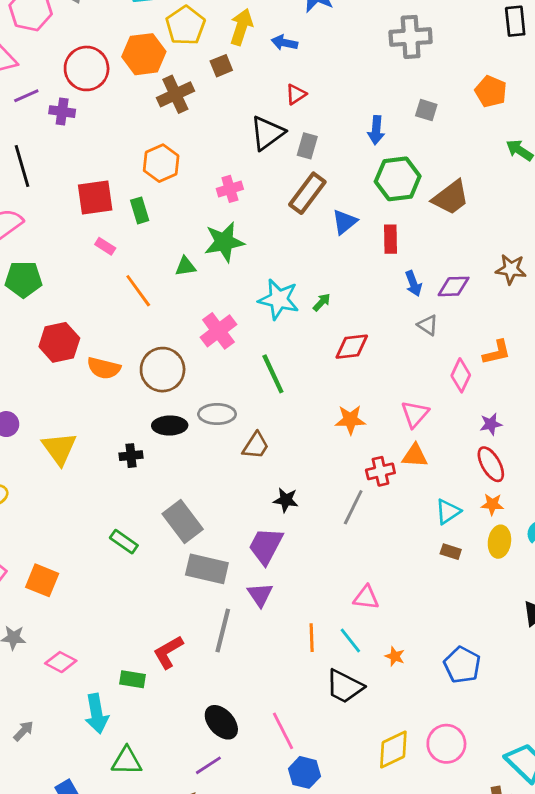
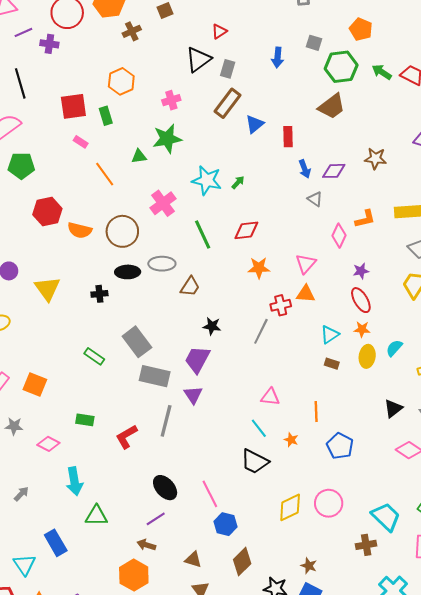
brown cross: (175, 94) -> (132, 31), size x0.7
green hexagon: (398, 179) -> (341, 67), moved
red diamond: (352, 347) -> (246, 230), moved
orange line: (312, 638) -> (316, 412), moved
green rectangle: (132, 679) -> (85, 420), moved

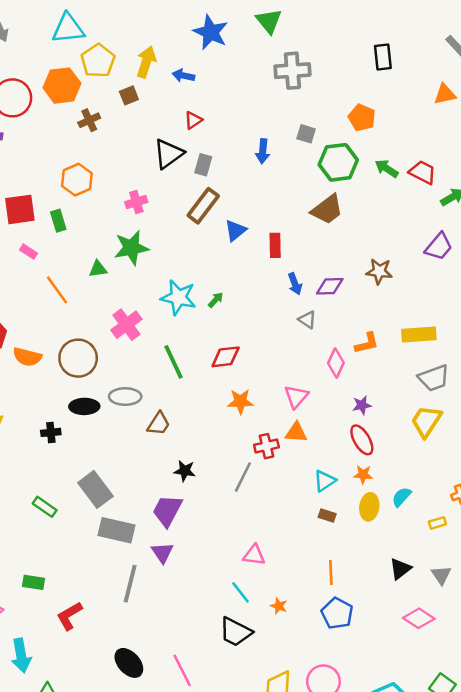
orange line: (316, 412) -> (331, 572), moved
red L-shape: (127, 437) -> (69, 616), moved

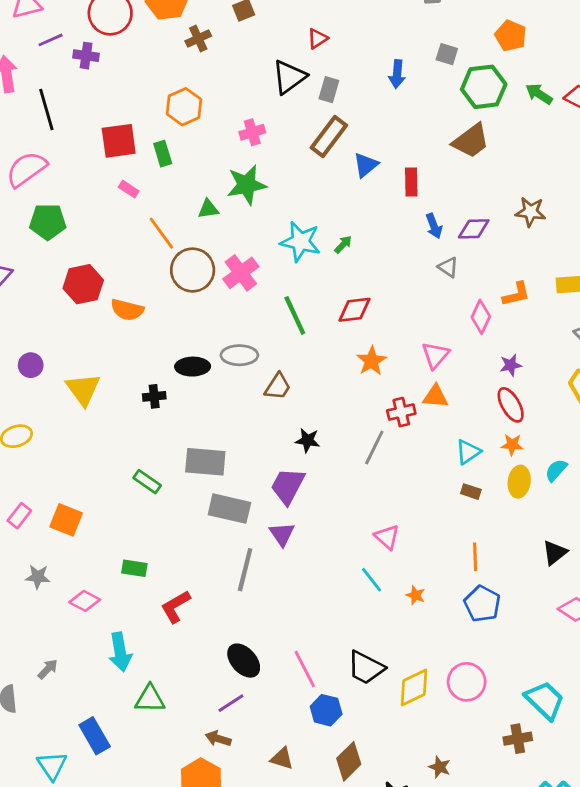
brown circle: (78, 358) -> (193, 270), moved
orange star: (240, 401) -> (371, 361), turned -30
gray rectangle: (95, 489) -> (205, 462), turned -48
pink triangle: (254, 555) -> (387, 537), turned 35
black trapezoid: (235, 632) -> (366, 668), moved

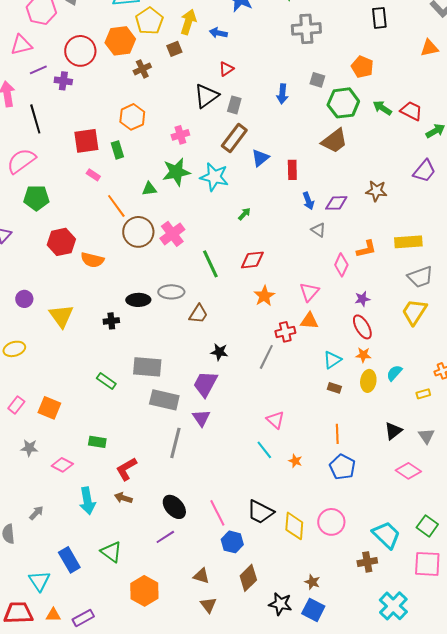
cyan star: (300, 242) -> (214, 177), moved
yellow diamond: (414, 688) -> (294, 526), turned -60
green triangle: (150, 699) -> (111, 552), moved, turned 35
brown arrow: (218, 739) -> (123, 498), moved

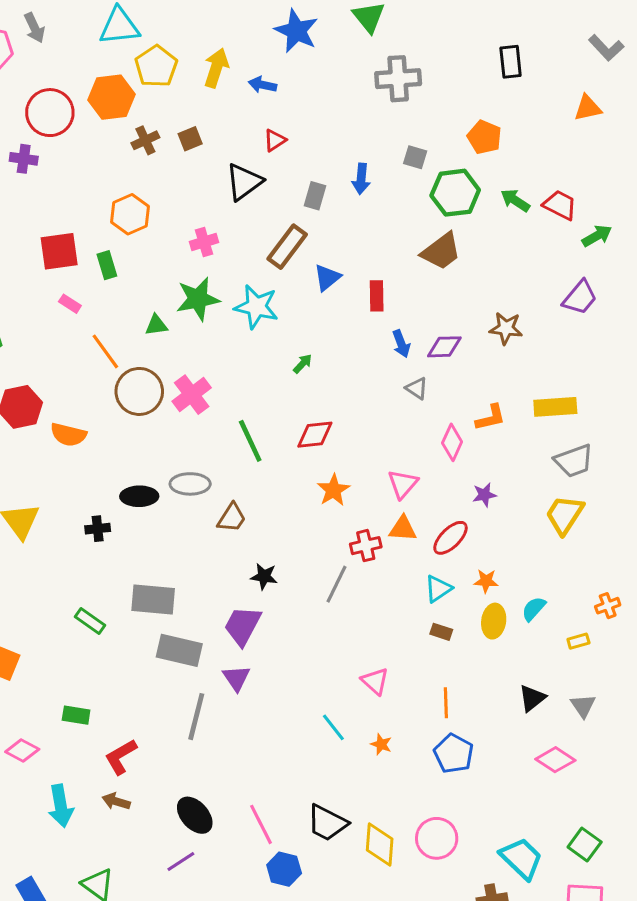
brown square: (174, 49) -> (190, 139), moved
gray rectangle: (234, 105) -> (315, 196), moved
red ellipse: (362, 327) -> (451, 538), moved, turned 75
pink triangle: (275, 420) -> (375, 681), moved

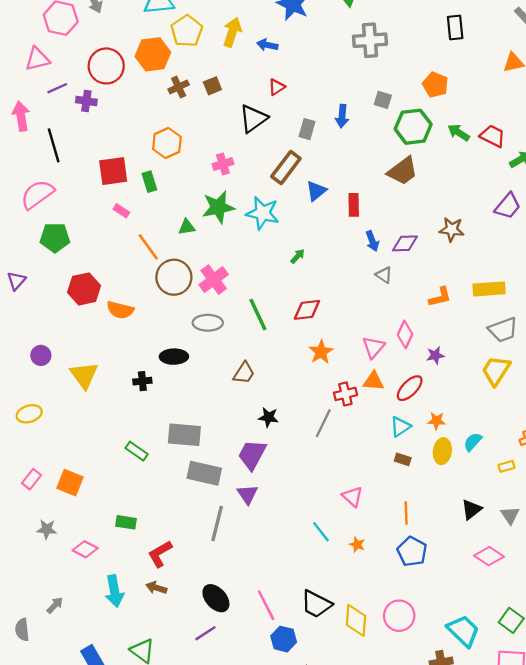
pink diamond: (452, 442) -> (405, 334), moved
gray ellipse: (190, 484) -> (208, 323), moved

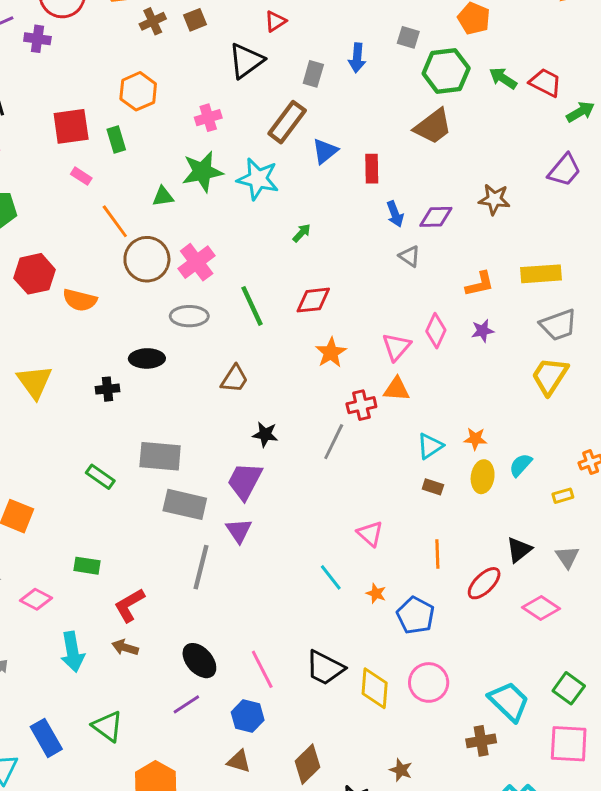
purple star: (435, 355) -> (483, 331), moved
red ellipse: (410, 388) -> (484, 583), moved
blue pentagon: (412, 552) -> (415, 615), moved
blue hexagon: (284, 639) -> (248, 716), moved

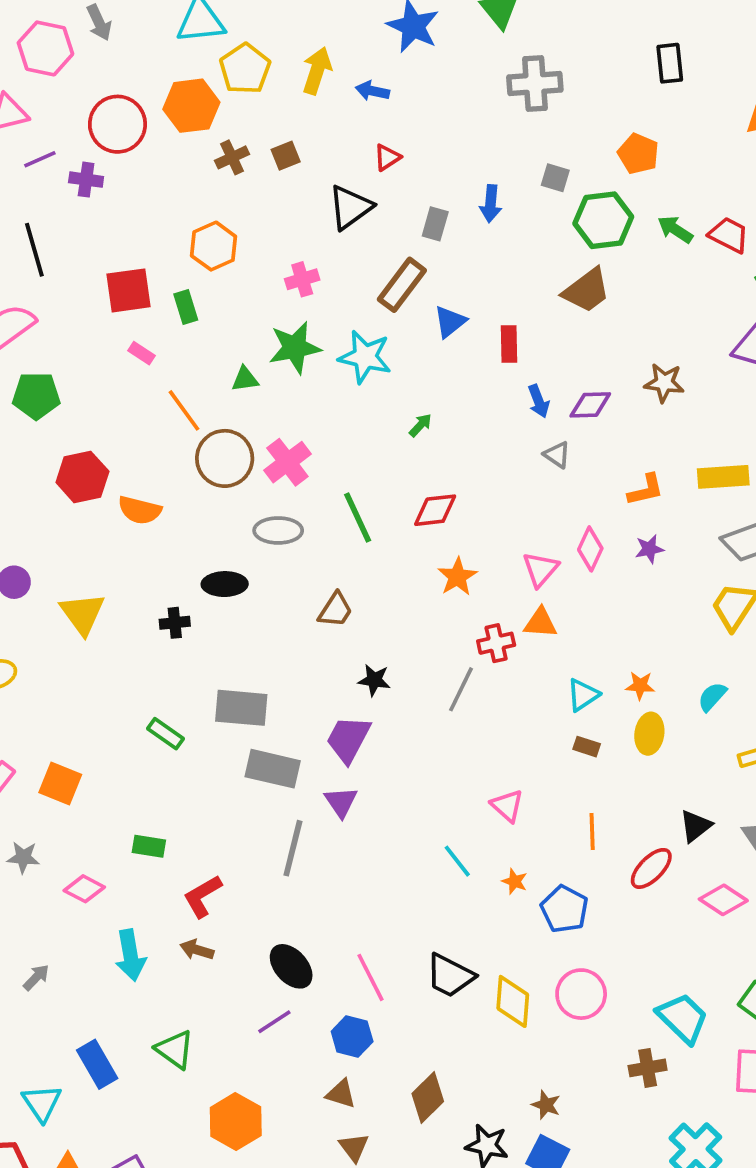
cyan semicircle: (521, 465) -> (712, 697), moved

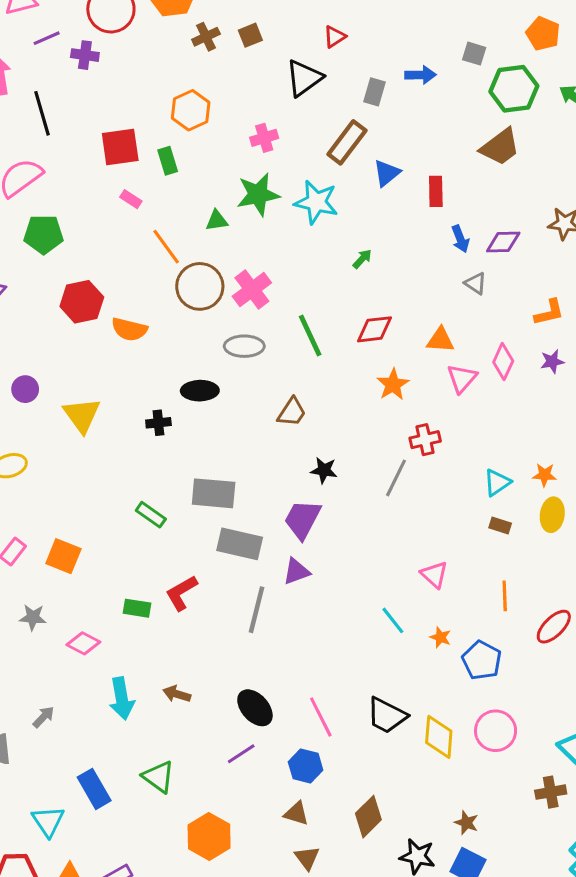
blue arrow: (491, 204) -> (420, 75), turned -96
orange triangle: (540, 623) -> (440, 340), moved
purple triangle: (341, 802) -> (296, 571), turned 44
red L-shape: (202, 896) -> (181, 593), moved

